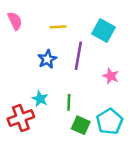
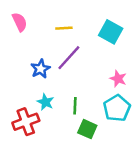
purple line: (78, 56) -> (69, 58), moved, turned 32
blue star: (47, 59) -> (41, 69), moved
cyan pentagon: (110, 122) -> (117, 108), moved

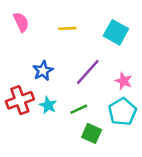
purple line: (69, 58) -> (88, 72), moved
green line: (75, 106) -> (79, 109), turned 63
red cross: (26, 122) -> (20, 100), moved

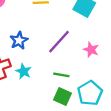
green line: (79, 109) -> (61, 75), moved, turned 35
cyan pentagon: (122, 112) -> (90, 93), moved

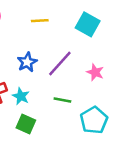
blue star: (19, 40) -> (27, 62), moved
green square: (62, 97) -> (26, 124), moved

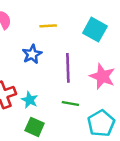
blue star: (27, 62) -> (32, 54), moved
purple line: (60, 63) -> (68, 68), turned -44
pink star: (95, 72) -> (102, 76), size x1.5

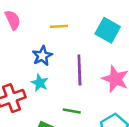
cyan star: (30, 100) -> (40, 83), moved
green line: (70, 104) -> (72, 111), moved

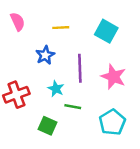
cyan star: (40, 83) -> (56, 89), moved

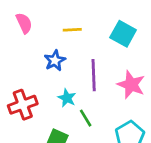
green line: (73, 107) -> (86, 118), turned 49

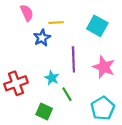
pink semicircle: (24, 23) -> (27, 13), moved
blue star: (55, 61) -> (42, 38), moved

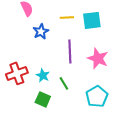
yellow line: (56, 23) -> (67, 17), moved
cyan square: (97, 26) -> (92, 20), turned -36
cyan star: (52, 78) -> (43, 75), moved

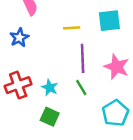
yellow line: (67, 17) -> (72, 28), moved
blue star: (41, 31) -> (19, 38), moved
green line: (64, 83) -> (81, 87), moved

